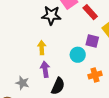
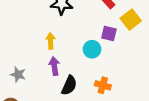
orange cross: (95, 75) -> (103, 85), moved, turned 32
gray star: (22, 83) -> (18, 75), moved

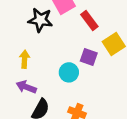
purple arrow: (54, 66) -> (26, 87), turned -66

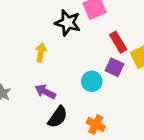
red rectangle: (89, 20) -> (118, 42), moved
yellow arrow: (25, 59) -> (41, 52), moved

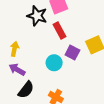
red rectangle: (118, 42) -> (60, 31), moved
yellow arrow: (41, 52) -> (14, 49), moved

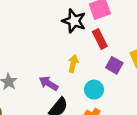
yellow arrow: (14, 49) -> (73, 64), moved
cyan circle: (54, 63) -> (94, 90), moved

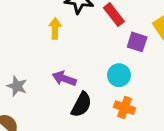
yellow arrow: (73, 64) -> (55, 28), moved

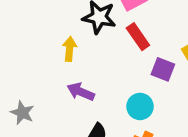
purple arrow: (64, 79) -> (81, 92), moved

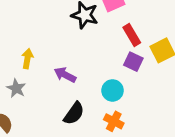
red rectangle: (138, 37) -> (132, 35), moved
yellow arrow: (70, 49) -> (27, 59), moved

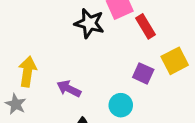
red rectangle: (132, 35) -> (146, 26), moved
yellow arrow: (27, 59) -> (28, 72), size x1.4

